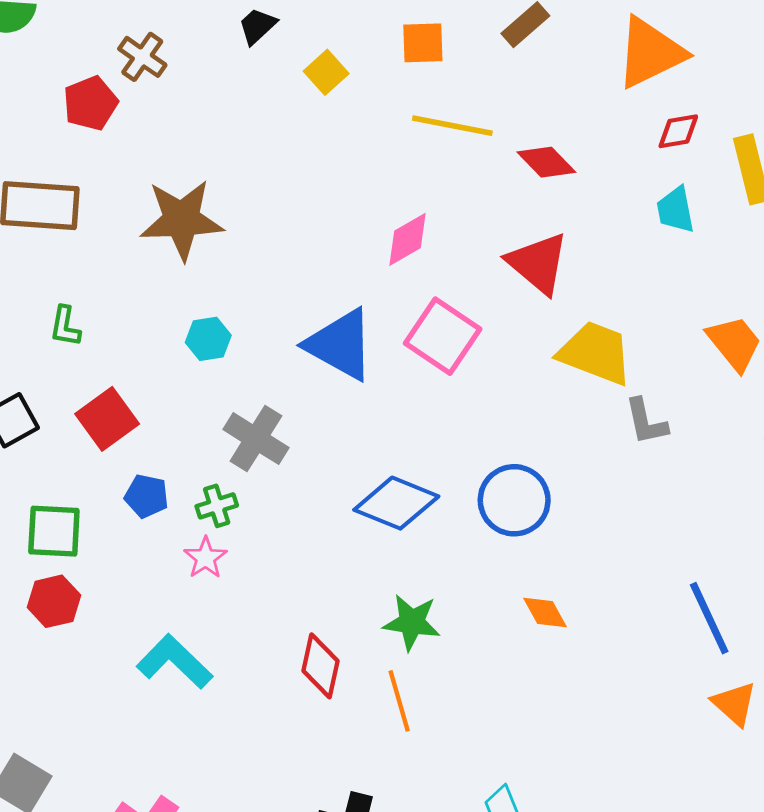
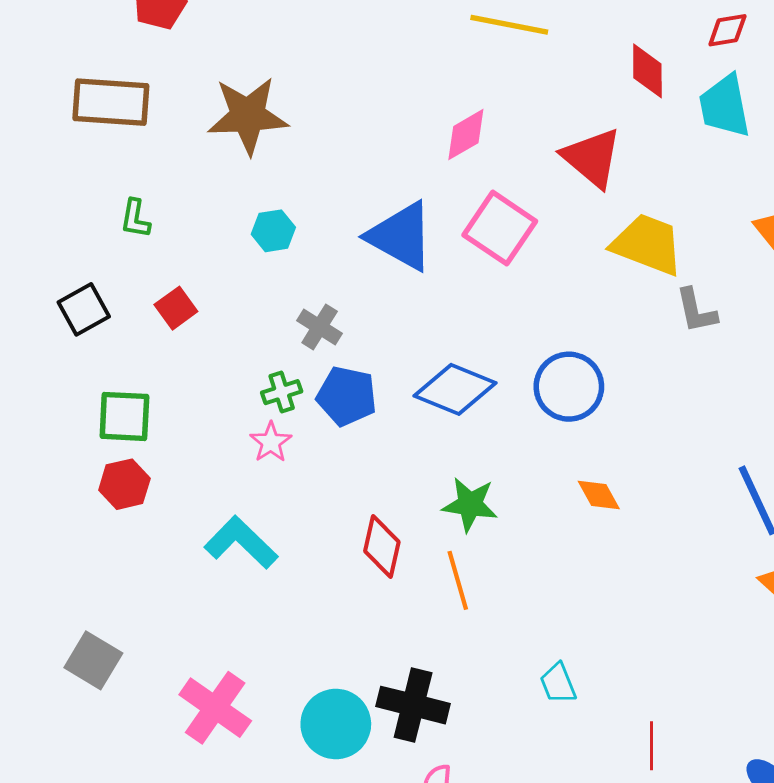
red diamond: (546, 162) -> (647, 71), moved, turned 44
cyan trapezoid: (675, 210) -> (725, 106), size x1.4
red square: (107, 419) -> (176, 308), size x0.7
gray cross: (256, 439) -> (320, 327), size x0.7
blue pentagon: (147, 496) -> (347, 396), moved, size x1.4

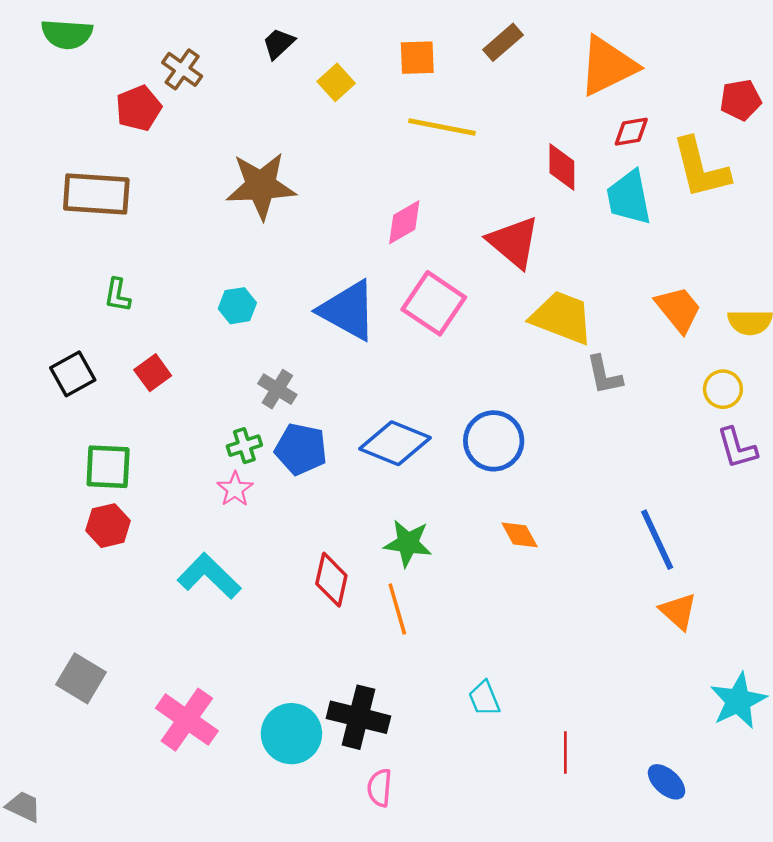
brown star: (248, 116) -> (261, 186), moved

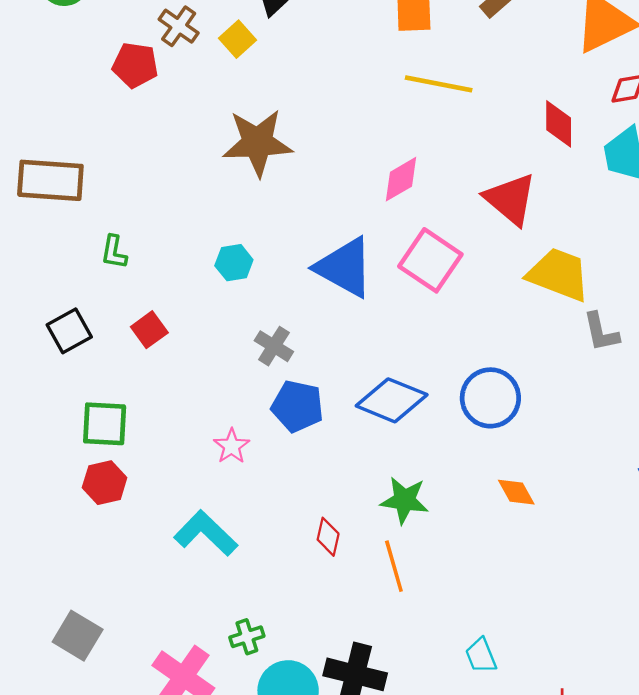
yellow square: (336, 82) -> (237, 39), moved
red pentagon: (139, 108) -> (135, 65), turned 30
brown rectangle: (96, 194) -> (50, 180), moved
green cross: (244, 446) -> (247, 637), moved
red diamond: (331, 580) -> (328, 537), size x0.7

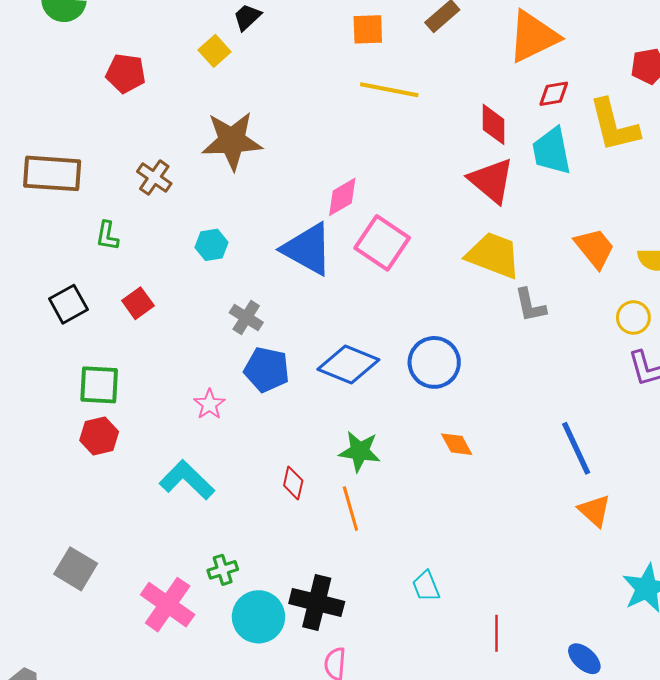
brown cross: (179, 26) -> (154, 178), moved
pink diamond: (401, 179) -> (342, 197), moved
red triangle: (510, 199) -> (491, 181), moved

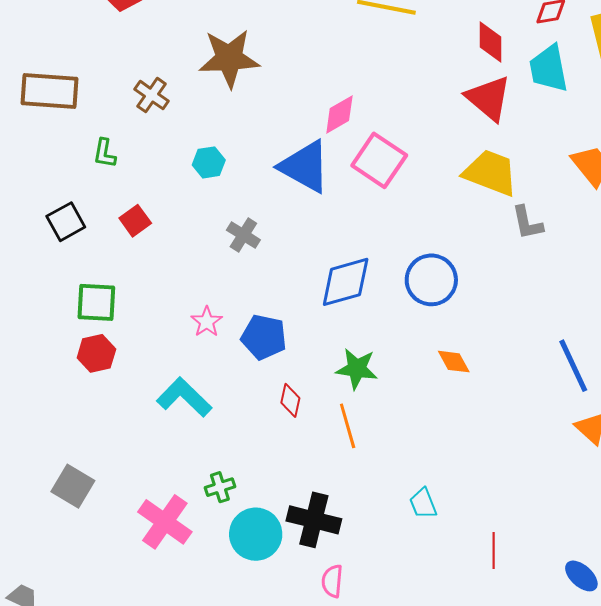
blue diamond: (348, 364) -> (346, 282), turned -38
blue pentagon: (267, 370) -> (264, 337), moved

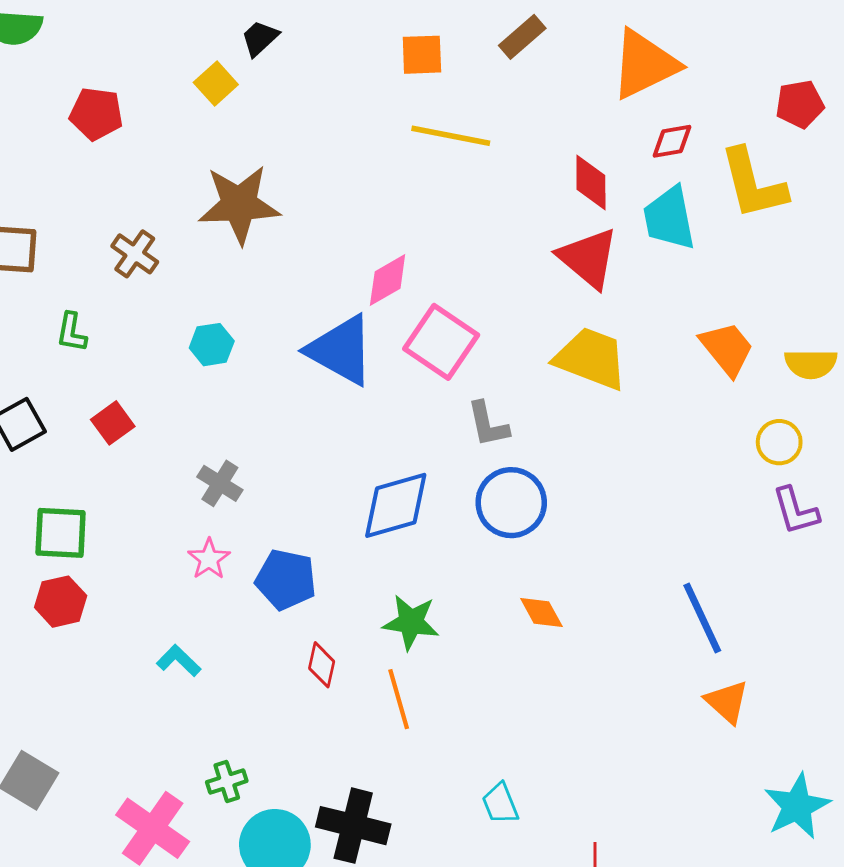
gray L-shape: (527, 223) -> (488, 424), moved
gray cross: (243, 235) -> (220, 483), moved
cyan L-shape: (184, 397) -> (179, 661), size x0.6

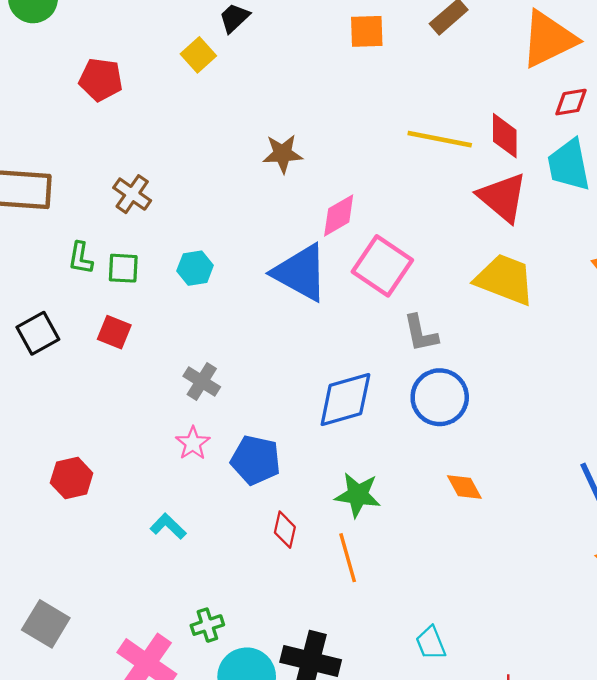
yellow line: (451, 136) -> (440, 139), moved
brown star: (239, 204) -> (283, 154), moved, size x0.6
red square: (113, 423) -> (114, 332), turned -32
green square: (61, 533) -> (123, 268), moved, size x0.7

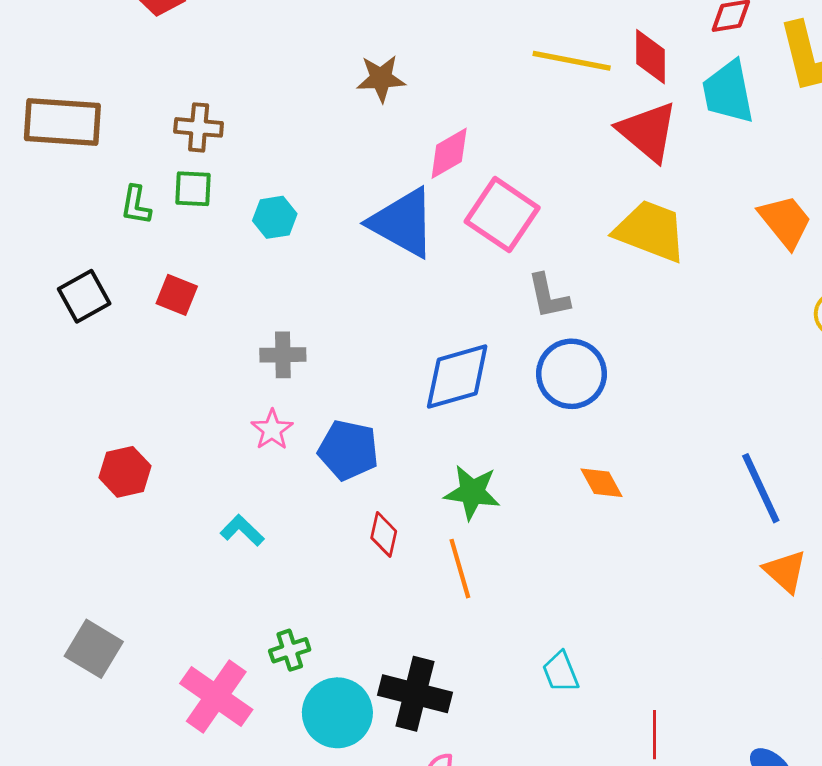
brown cross: (132, 194) -> (199, 127), turned -30
green square: (123, 268) -> (193, 189), moved
gray cross: (202, 382) -> (283, 355), turned -33

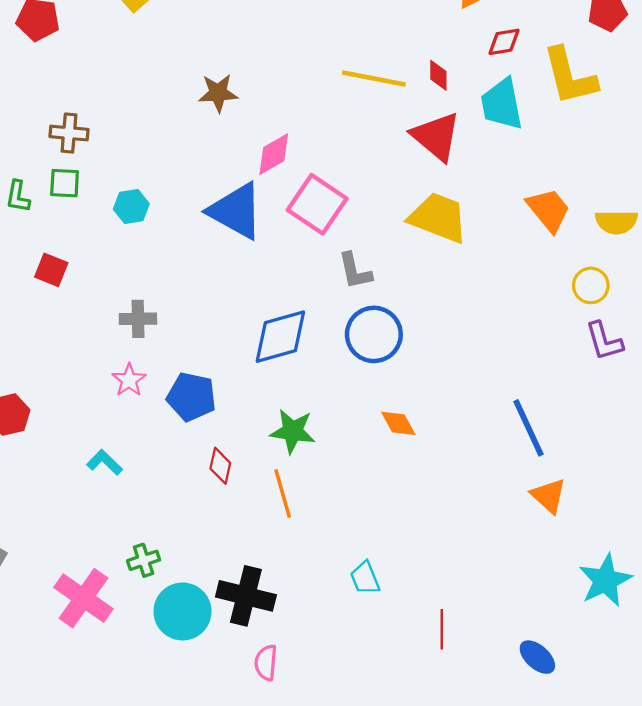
red diamond: (650, 57) -> (438, 75), size x0.7

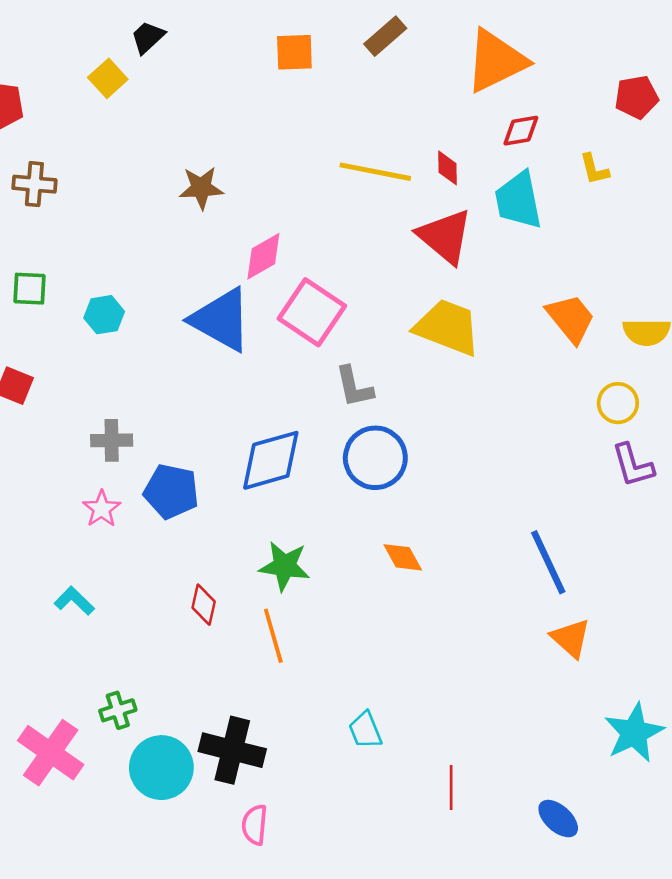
yellow L-shape: (570, 76) -> (594, 169), size x0.5
brown cross: (69, 133) -> (34, 184), moved
blue pentagon: (191, 397) -> (171, 491), moved

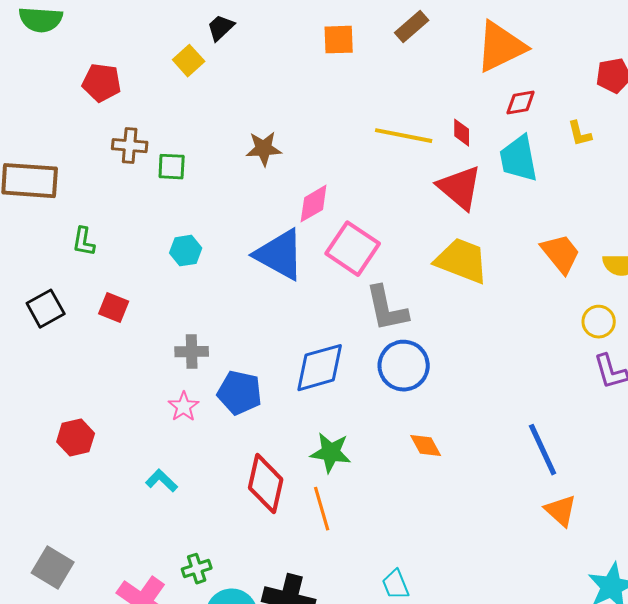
green square: (29, 289) -> (172, 167), moved
gray L-shape: (354, 387) -> (387, 309), size x1.4
red diamond: (204, 605) -> (266, 484), size x1.8

